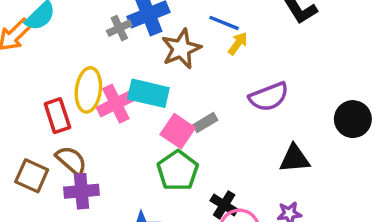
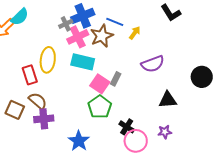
blue line: (224, 23) -> (115, 22), moved
pink cross: (116, 104) -> (78, 37), moved
gray rectangle: (205, 123) -> (116, 79), turned -32

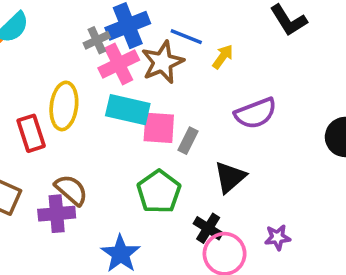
pink square: (100, 84) -> (159, 128), moved, turned -30
black triangle: (168, 100) -> (230, 177), moved, turned -36
brown semicircle: (38, 101) -> (71, 190), moved

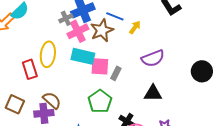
black triangle: (230, 177) -> (153, 93), moved, turned 42

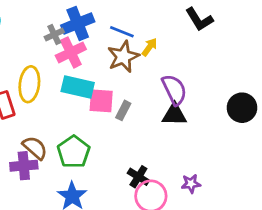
brown star: (102, 30) -> (123, 57), moved
purple semicircle: (153, 58) -> (174, 90), turned -95
black triangle: (153, 93) -> (174, 115), moved
green pentagon: (100, 101) -> (74, 152), moved

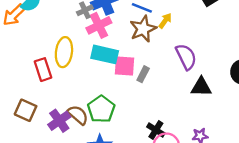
black triangle: (174, 115) -> (201, 87), moved
brown semicircle: (35, 148) -> (78, 115), moved
purple cross: (24, 166) -> (59, 121), turned -30

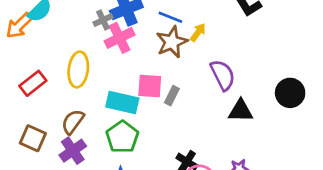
cyan rectangle: (105, 54) -> (122, 103), moved
red rectangle: (43, 70) -> (33, 83), moved, turned 70
brown semicircle: (78, 115) -> (73, 122), moved, turned -95

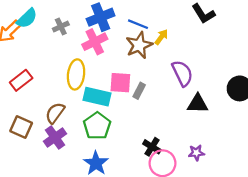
gray cross: (103, 20) -> (61, 27), moved
yellow ellipse: (78, 70) -> (76, 74), moved

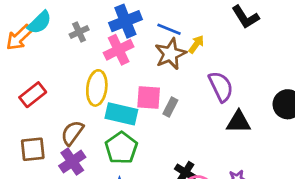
brown square: (21, 127) -> (33, 149), turned -30

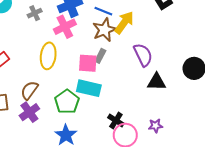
yellow arrow: (196, 44) -> (124, 23), size x1.6
gray rectangle: (170, 107) -> (100, 56), moved
cyan rectangle: (121, 114) -> (89, 88), moved

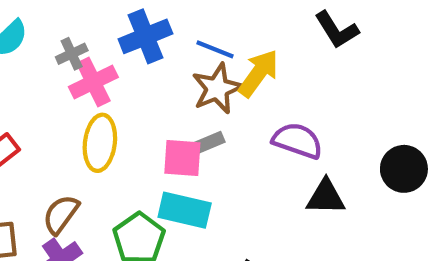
pink cross: (65, 27) -> (93, 82), moved
purple semicircle: (143, 55) -> (298, 141), turned -45
gray rectangle: (100, 56) -> (208, 143), turned 40

